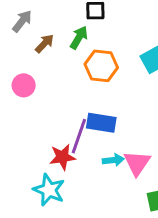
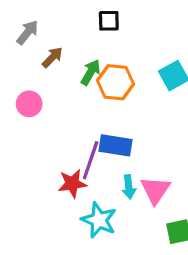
green arrow: (79, 38) -> (91, 72), moved
cyan arrow: (113, 160) -> (129, 187), turned 90
cyan star: (49, 190) -> (99, 220), moved

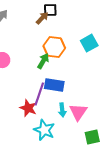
brown arrow: (52, 57) -> (42, 18), moved
green arrow: (91, 72) -> (43, 61), moved
red star: (72, 184) -> (28, 108), turned 30

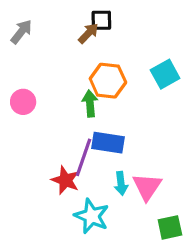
green arrow: (43, 61) -> (90, 103), turned -35

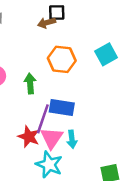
brown arrow: (88, 33) -> (47, 23), turned -150
green arrow: (90, 103) -> (30, 83), moved
pink triangle: (147, 187) -> (52, 138), moved

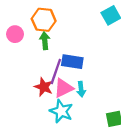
orange hexagon: (62, 59) -> (44, 20), moved
pink triangle: (52, 138) -> (63, 88), turned 30

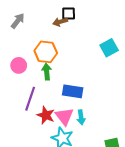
purple line: (56, 72) -> (30, 99), moved
pink triangle: (63, 88) -> (64, 116), turned -42

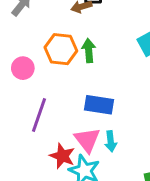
green arrow: (47, 72) -> (89, 51), moved
red star: (46, 115) -> (62, 156), moved

